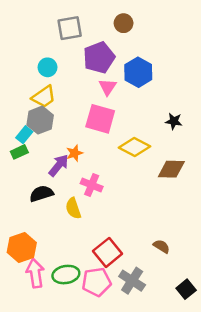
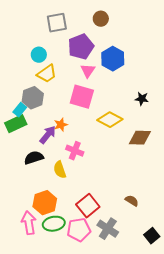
yellow trapezoid: (44, 97) -> (47, 74), moved
green rectangle: (19, 152) -> (16, 124), size x1.5
orange hexagon: (22, 248) -> (45, 203), moved

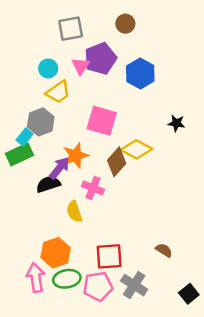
pink triangle: (88, 71) -> (81, 66), moved
orange star: (61, 125) -> (76, 156), size x1.5
brown diamond: (140, 138) -> (117, 162), moved, turned -50
black semicircle: (34, 158) -> (48, 184), moved
red square: (88, 206) -> (109, 256), turned 35

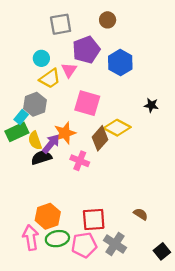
pink triangle: (81, 66) -> (69, 70), moved
yellow semicircle: (74, 212) -> (35, 140), moved

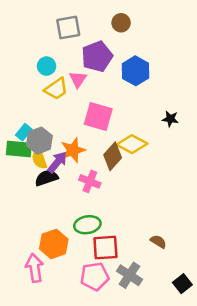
gray hexagon: (35, 104) -> (39, 141), moved
green rectangle: (17, 132) -> (19, 149), turned 30
green ellipse: (57, 239) -> (87, 225), moved

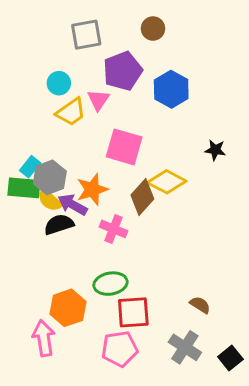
yellow semicircle: (39, 159) -> (50, 200), turned -30
purple arrow: (57, 162) -> (73, 205), turned -100
gray cross: (129, 275) -> (185, 347), moved

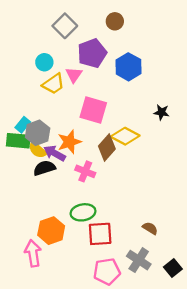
gray square: (86, 35) -> (65, 26), turned -35
pink pentagon: (120, 349) -> (107, 271), moved

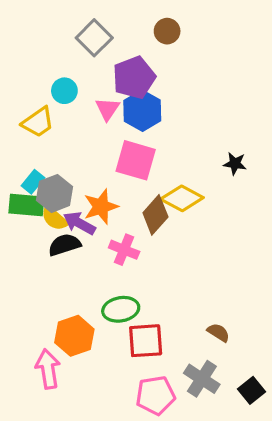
blue hexagon: (128, 67) -> (142, 111), moved
yellow trapezoid: (53, 84) -> (38, 122), moved

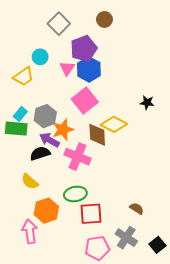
pink square: (136, 160) -> (85, 100), turned 35
gray hexagon: (54, 193) -> (45, 116), moved
brown diamond: (155, 215) -> (97, 135), turned -45
yellow semicircle: (54, 218) -> (30, 182), moved
pink cross: (124, 250) -> (77, 157), size x1.4

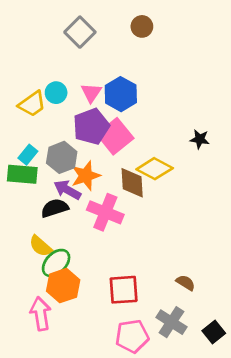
purple pentagon: (84, 49) -> (91, 126), moved
cyan circle: (40, 57) -> (56, 93), moved
green ellipse: (75, 194) -> (56, 263), moved, turned -35

